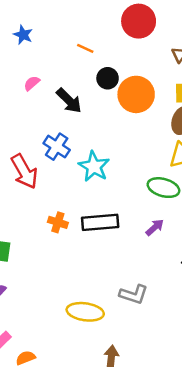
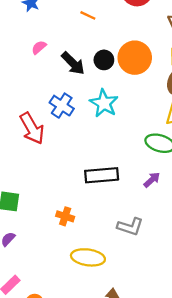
black circle: (108, 78) -> (104, 60), moved
cyan star: (94, 166) -> (104, 103), moved
orange cross: (58, 222) -> (65, 216), moved
gray L-shape: (134, 294) -> (130, 227), moved

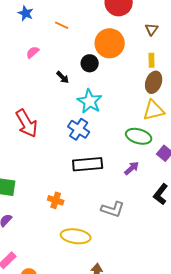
orange line: (88, 15) -> (62, 25), moved
orange circle: (135, 58) -> (110, 43), moved
black arrow: (73, 63) -> (63, 77), moved, size x0.6
blue cross: (62, 106) -> (79, 129), moved

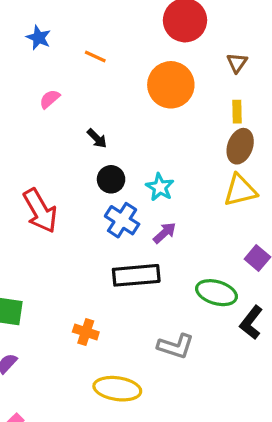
black circle: (90, 63) -> (111, 179), moved
cyan star: (90, 101) -> (160, 187), moved, size x0.7
green ellipse: (139, 136) -> (216, 293), moved
purple arrow: (132, 168) -> (165, 233), moved

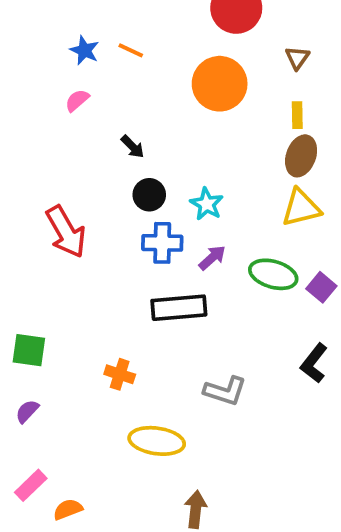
blue star: (39, 38) -> (84, 50), moved
blue cross: (122, 220) -> (162, 243), turned -32
green ellipse: (216, 293) -> (273, 274), moved

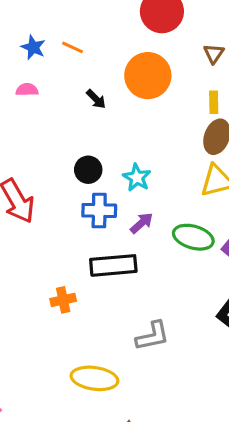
pink semicircle: (77, 100) -> (27, 90), turned 40
black arrow: (133, 147) -> (96, 99), moved
orange cross: (120, 374) -> (63, 300), moved, turned -30
gray L-shape: (225, 391) -> (153, 336), turned -30

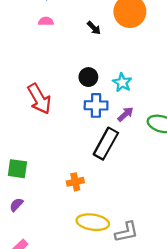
black rectangle: (113, 265) -> (106, 144), turned -56
orange cross: (63, 300) -> (75, 182), moved
gray L-shape: (153, 336) -> (127, 232), moved

